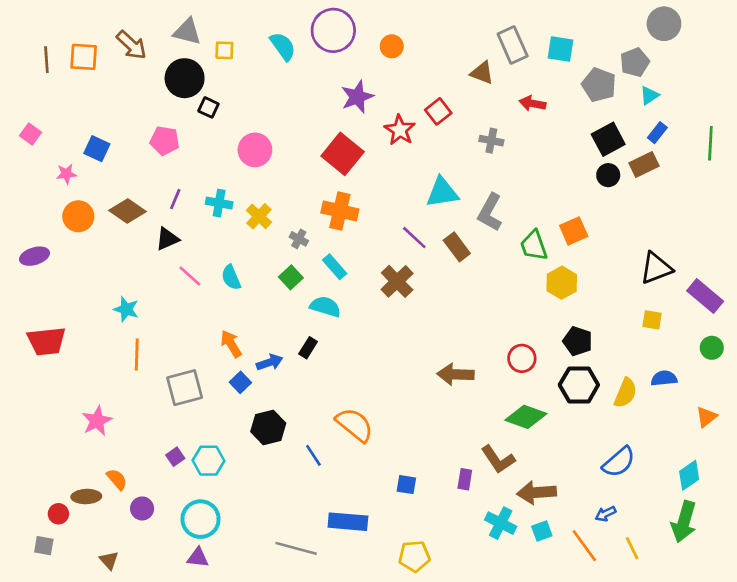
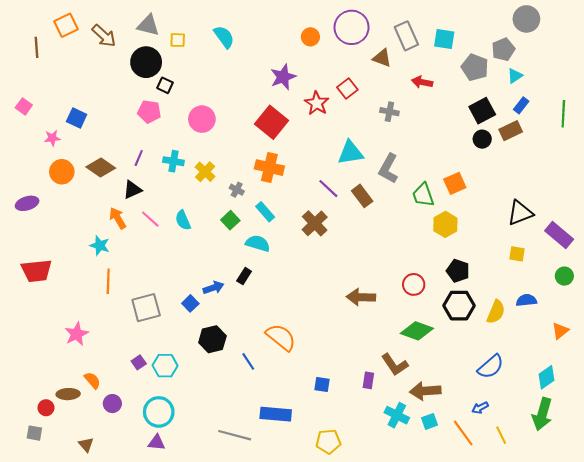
purple circle: (333, 30) -> (352, 27), moved
orange square: (84, 57) -> (66, 25), moved, turned -30
pink pentagon: (165, 141) -> (149, 112), moved
orange arrow: (231, 344) -> (118, 218), moved

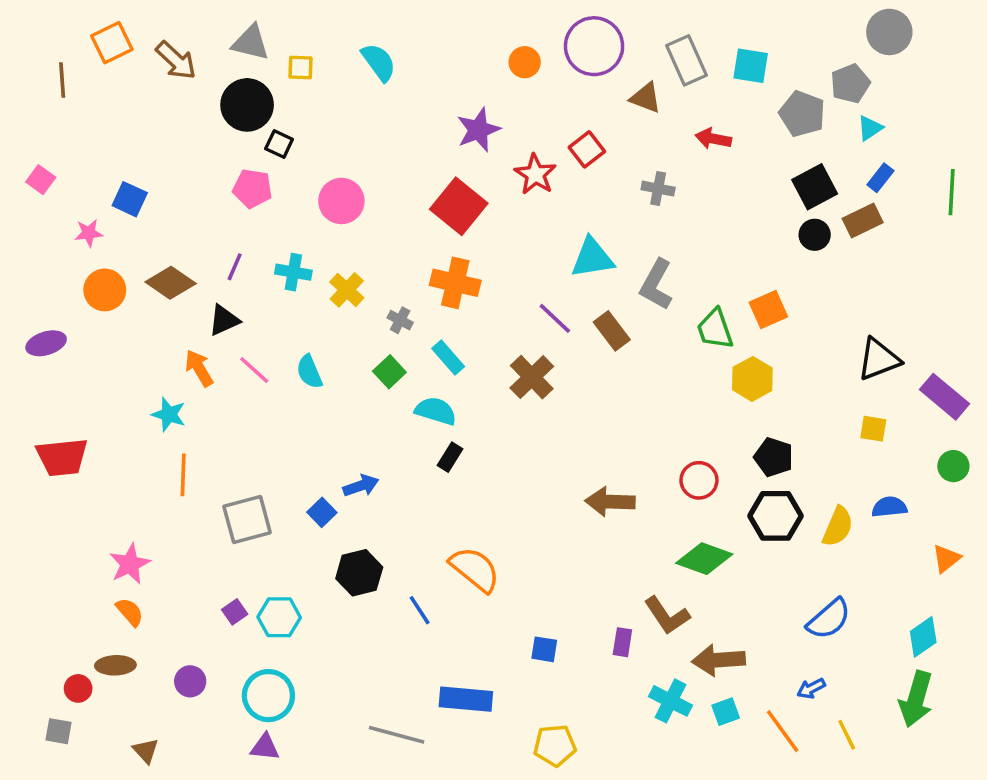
black rectangle: (244, 276) -> (450, 457), moved
orange semicircle: (92, 380) -> (130, 612), moved

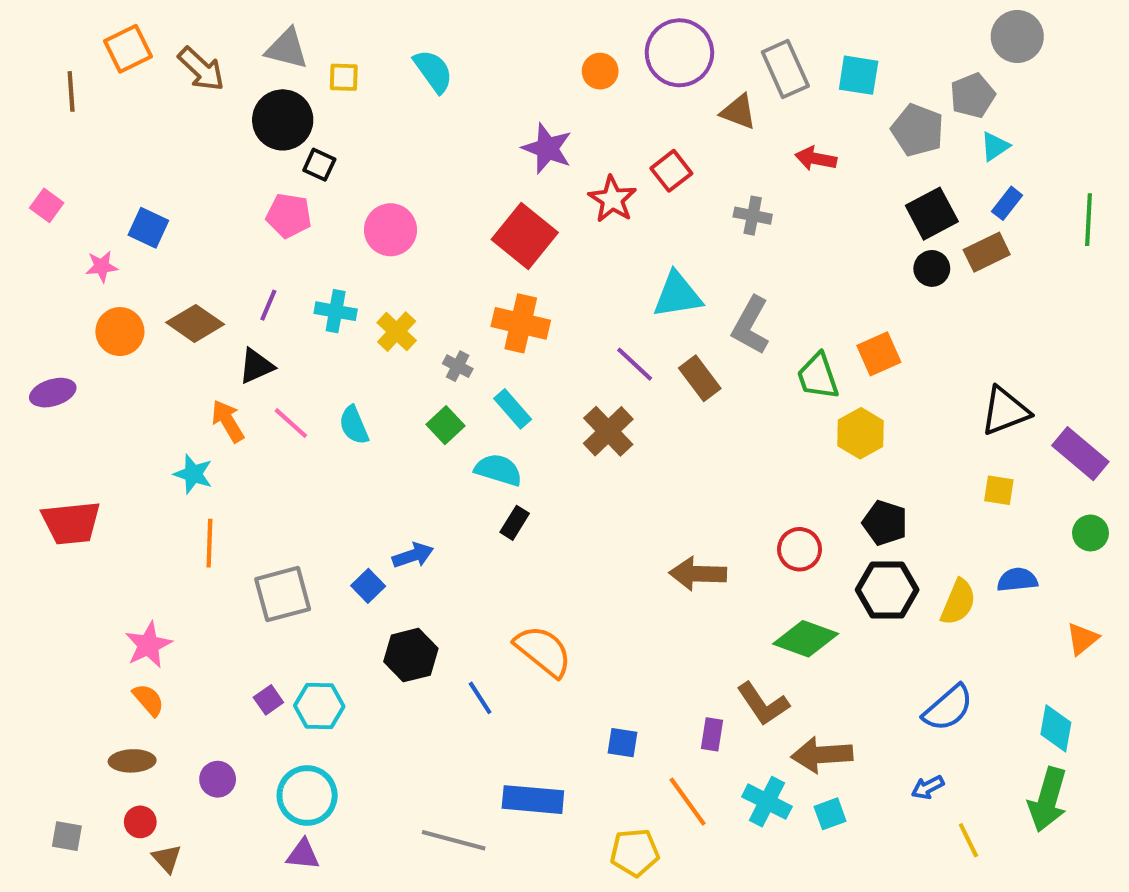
purple star: (478, 130) -> (547, 148), turned -30
cyan diamond: (923, 637) -> (1056, 728), turned -45
red circle: (78, 688) -> (140, 822), moved
orange line: (783, 731) -> (688, 802), moved

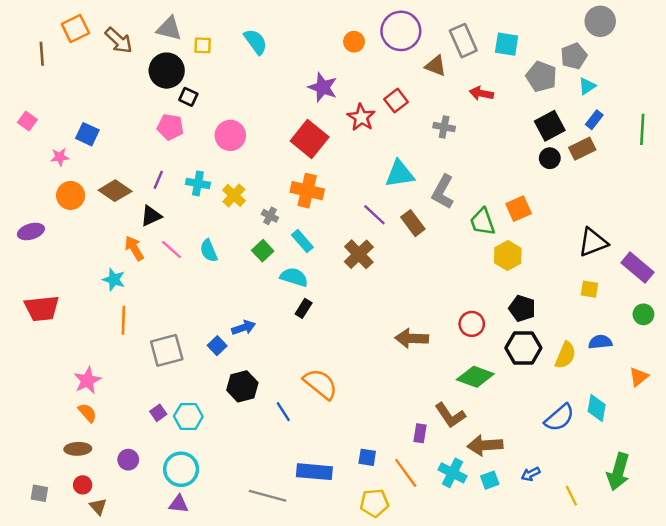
cyan diamond: (1056, 728) -> (597, 408), moved
blue square: (622, 743) -> (367, 457), moved
blue arrow: (928, 787) -> (531, 474), moved

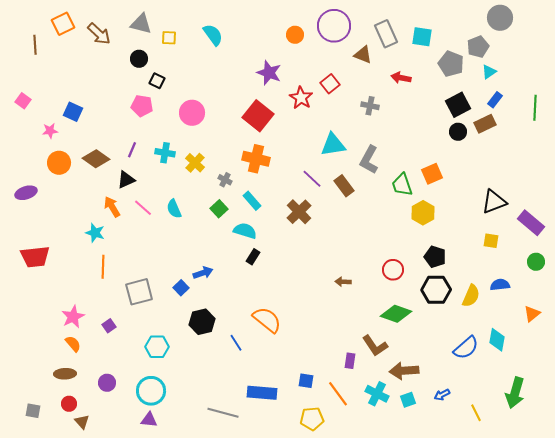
black circle: (167, 71) -> (139, 59), size x0.6
brown arrow: (412, 338) -> (343, 282), size x0.6
purple square: (158, 413) -> (109, 326), moved

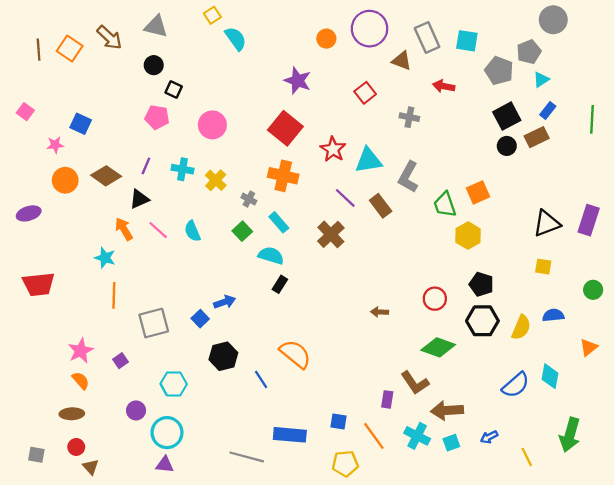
orange square: (63, 24) -> (70, 49), moved, turned -30
yellow square: (169, 38) -> (212, 15), moved, turned -35
red star: (301, 98) -> (333, 149), moved
purple rectangle: (531, 223) -> (589, 220), moved, turned 68
purple circle: (107, 383) -> (136, 410), moved

